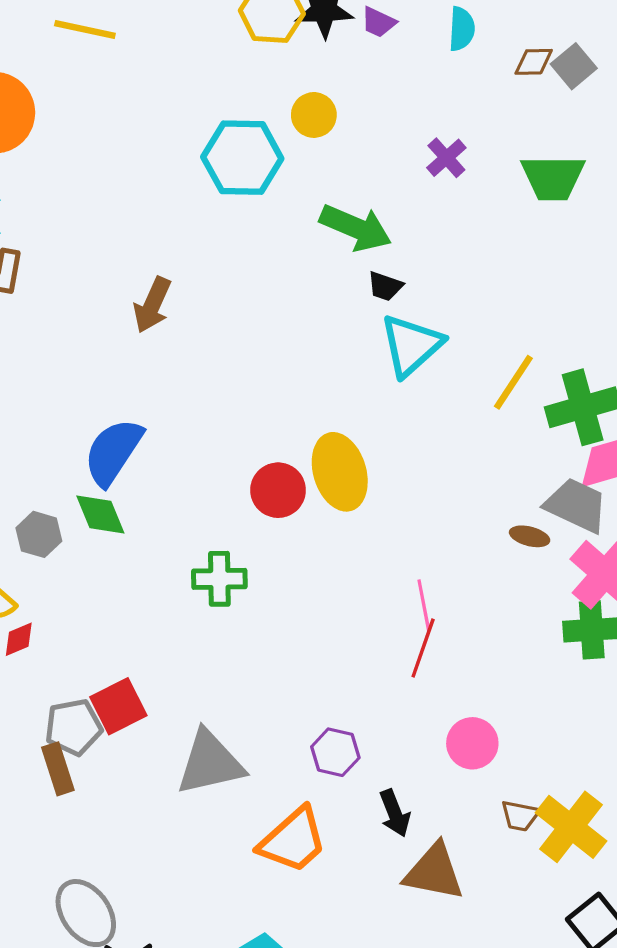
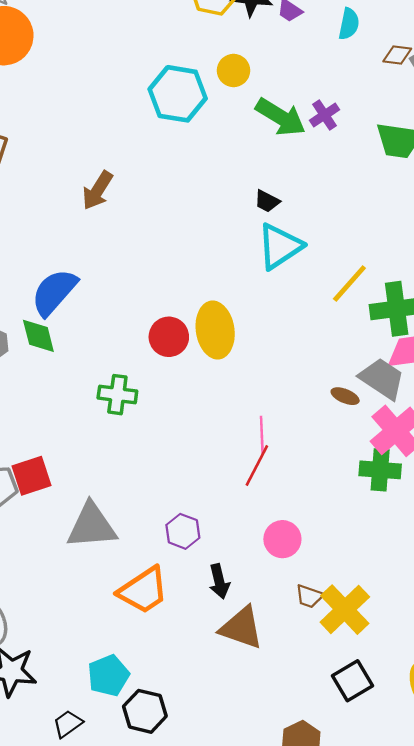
green arrow: (356, 228) -> (281, 117), moved

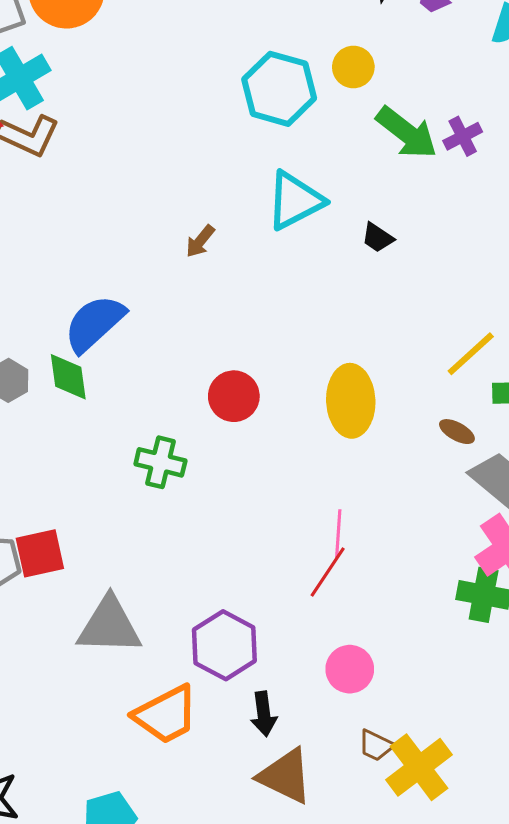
brown arrow: (98, 190) -> (200, 241), moved, size x0.7
cyan triangle: (280, 246) -> (295, 200), moved
yellow ellipse: (215, 330) -> (351, 401), moved
brown ellipse: (345, 396) -> (457, 432), moved
purple hexagon: (183, 531) -> (224, 645), size x1.5

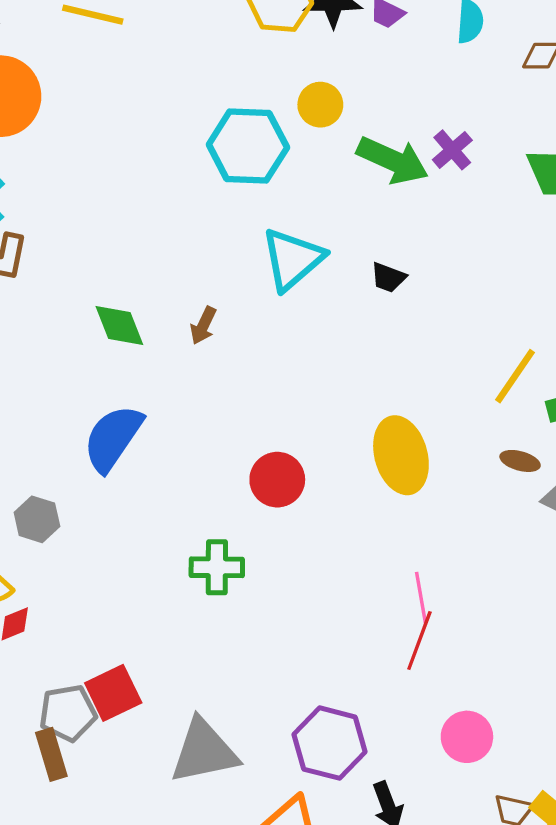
green diamond: (68, 377) -> (119, 326), moved

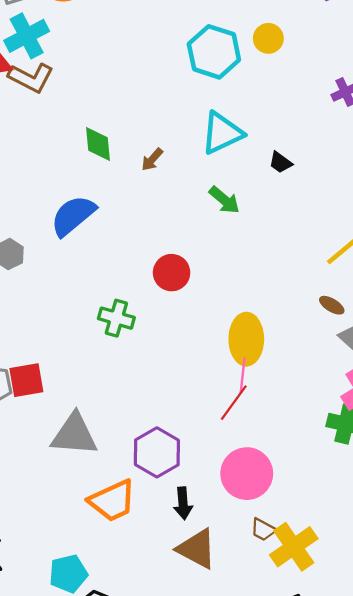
green arrow: (393, 160) -> (224, 200), moved, size x0.7
yellow ellipse: (401, 455) -> (246, 339), moved
pink circle: (467, 737) -> (247, 474), size x1.5

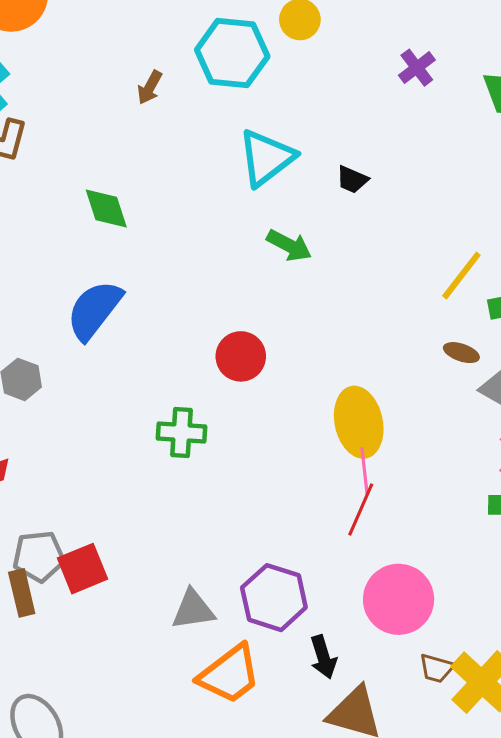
brown arrow: (152, 159) -> (150, 87), moved
red square: (26, 380) -> (83, 569), moved
gray triangle: (74, 435) -> (193, 610), moved, size x0.7

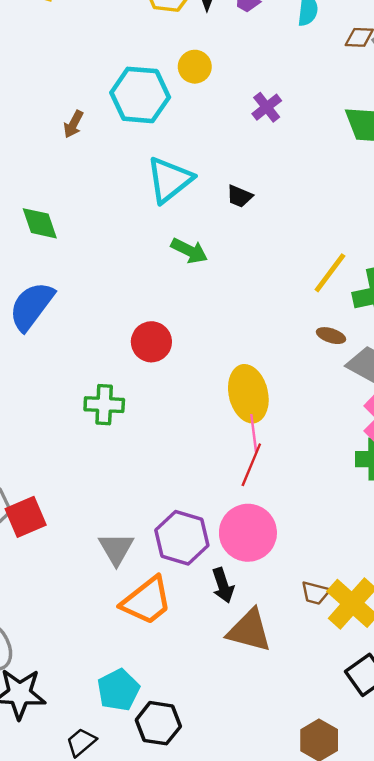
purple cross: (417, 68) -> (267, 107), moved
pink circle: (399, 599) -> (248, 533), moved
gray triangle: (193, 610) -> (116, 549), turned -51

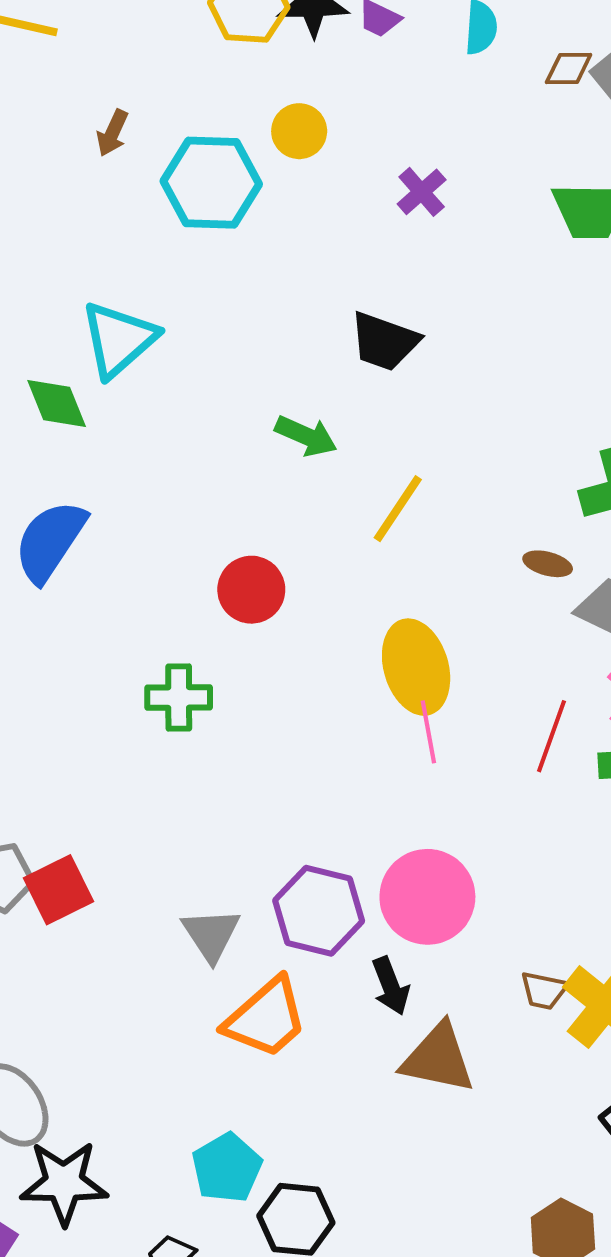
brown arrow: (73, 124) -> (112, 133), moved
cyan triangle: (169, 180) -> (119, 339), moved
black trapezoid: (240, 196) -> (384, 341), size x1.6
yellow line: (330, 273) -> (398, 509), moved
red line: (251, 465) -> (552, 736), moved

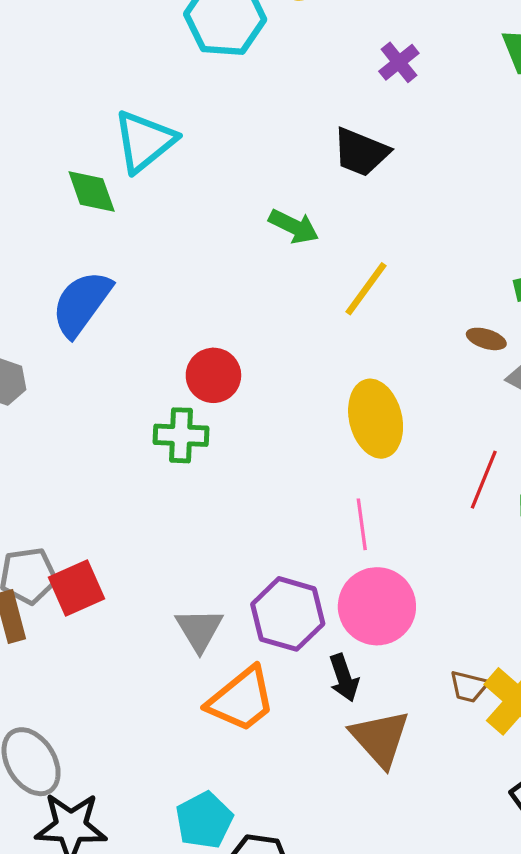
purple cross: (422, 192) -> (399, 62), moved
red circle: (251, 590) -> (213, 375), moved
pink line: (428, 732) -> (362, 524), moved
brown triangle: (438, 1058) -> (380, 738), turned 34

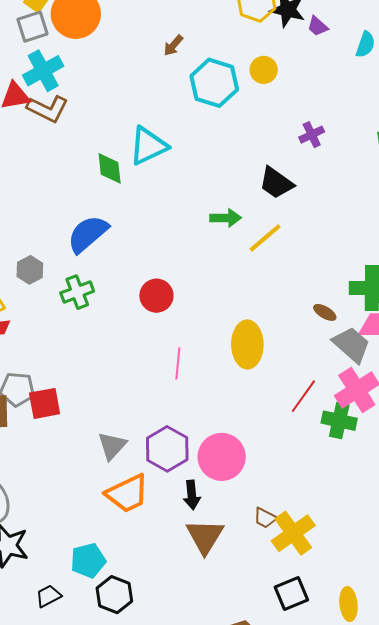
green arrow: (294, 226) -> (226, 218), turned -40
yellow line: (366, 289) -> (265, 238), moved
green cross: (181, 435) -> (77, 292), moved, turned -36
pink line: (362, 524) -> (178, 363), moved

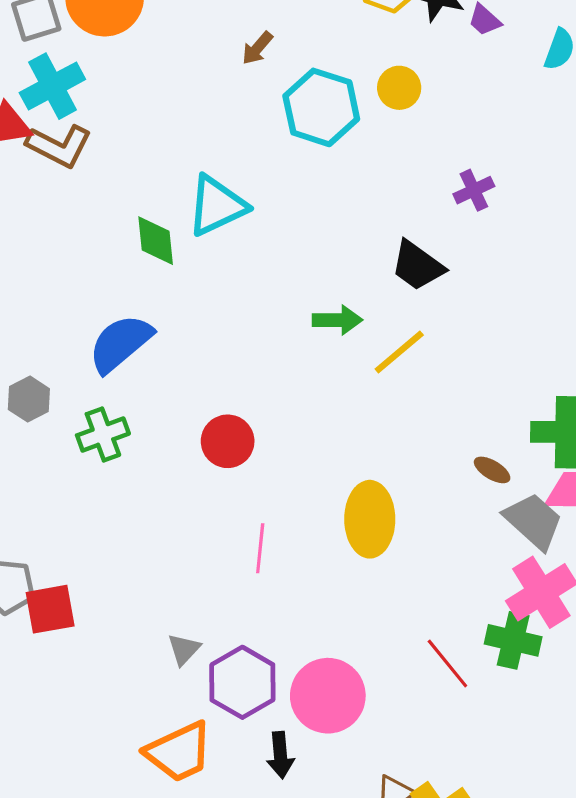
red line: (303, 396) -> (447, 663), moved, turned -75
gray triangle: (112, 446) -> (184, 649), moved, size x0.7

